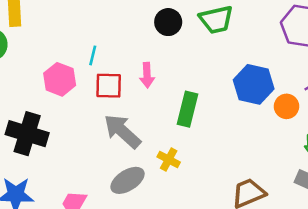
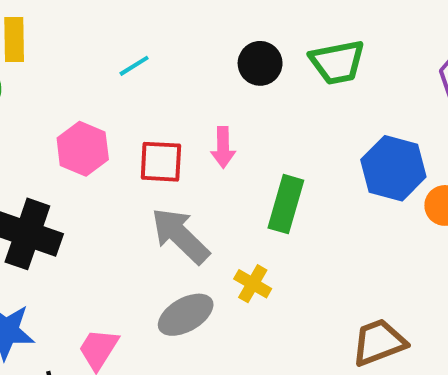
cyan line: (93, 55) -> (134, 66), moved, turned 42

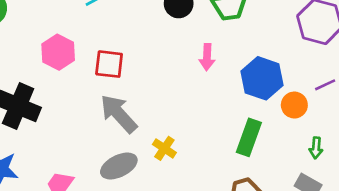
pink arrow: (223, 147) -> (207, 57), moved
green rectangle: (286, 204) -> (249, 137), moved

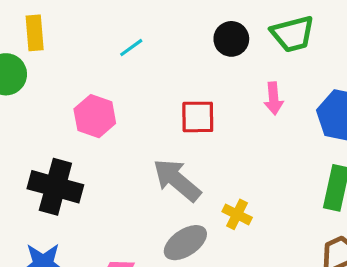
red square: (109, 64) -> (198, 117), moved

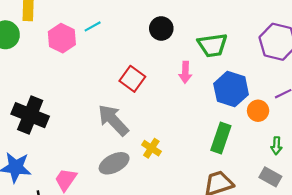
green trapezoid: (293, 34) -> (212, 45), moved
pink hexagon: (95, 116) -> (62, 38), moved
red square: (198, 117) -> (132, 79), turned 30

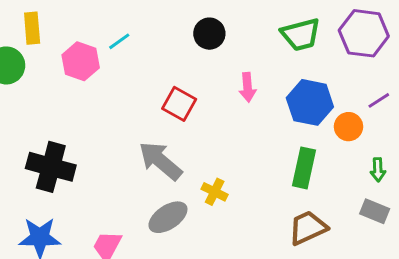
green trapezoid: (212, 45) -> (301, 34), moved

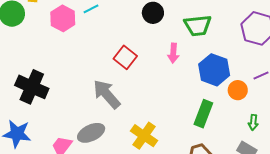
green trapezoid: (301, 34) -> (198, 26), moved
yellow cross: (215, 192) -> (144, 136), moved, size x1.5
gray ellipse: (168, 217) -> (91, 133), moved

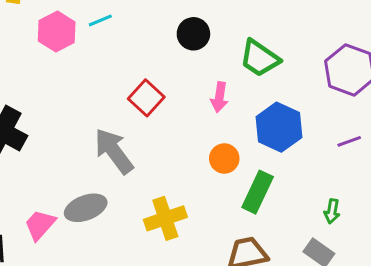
green trapezoid: (198, 26) -> (260, 58), turned 36
orange circle: (238, 90) -> (224, 158), moved
yellow cross: (144, 136) -> (165, 218), turned 32

